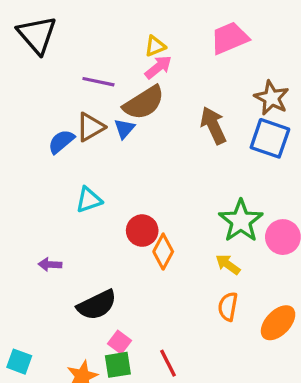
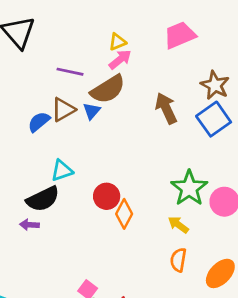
blue square: (270, 138) -> (214, 119), turned 36
black semicircle: (97, 305) -> (43, 199), moved

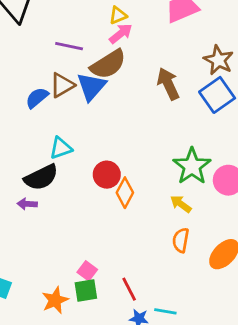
blue triangle: (92, 111) -> (91, 87), size x1.6

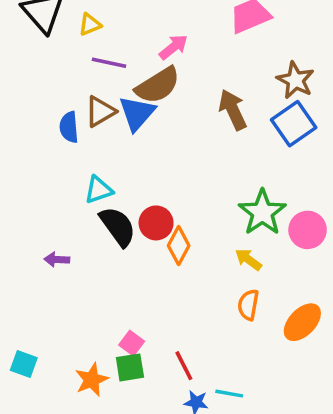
yellow triangle: (118, 15) -> (90, 24), moved
blue semicircle: (37, 98) -> (69, 127), turned -55
black semicircle: (41, 177) -> (118, 226), moved, turned -100

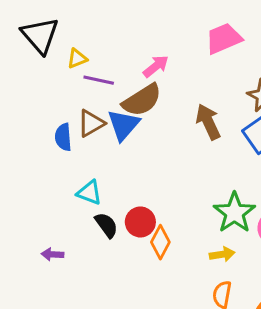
yellow triangle: (90, 24) -> (77, 59), moved
cyan triangle: (99, 190) -> (89, 193), turned 40
black semicircle: (118, 226) -> (106, 225), size x0.7
yellow arrow: (248, 260) -> (222, 254), turned 135

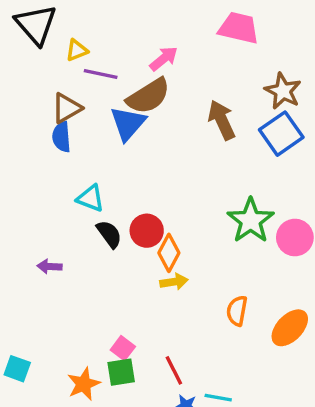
pink trapezoid: (224, 38) -> (239, 28), turned 36
brown triangle: (91, 123) -> (67, 108), moved
yellow arrow: (222, 254) -> (174, 282), moved

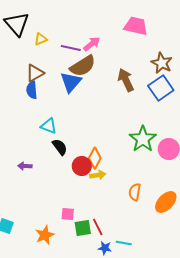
purple line: (101, 74) -> (71, 48), moved
red circle: (147, 231) -> (82, 166), moved
pink square: (123, 348) -> (68, 214), turned -32
green square: (121, 372) -> (83, 228), moved

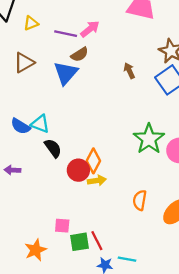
brown semicircle: (83, 66) -> (80, 54), size x0.6
brown arrow: (126, 80) -> (129, 71), size x0.6
blue semicircle: (32, 90) -> (21, 126), moved, turned -54

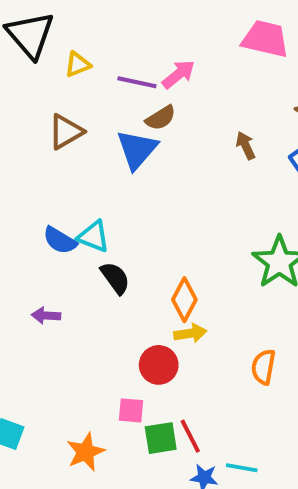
red circle: (78, 170) -> (159, 365), moved

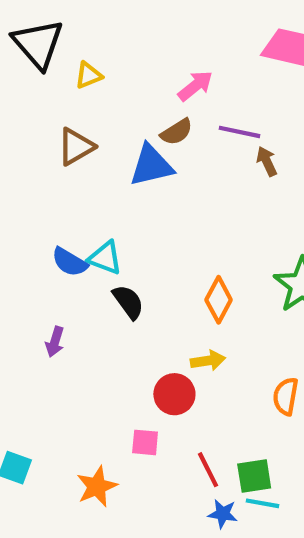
purple line: (137, 82) -> (239, 132), moved
blue triangle: (137, 149) -> (151, 166), turned 36
orange diamond: (184, 300) -> (219, 300), moved
purple arrow: (46, 316) -> (55, 342), turned -76
green square: (161, 438) -> (254, 476), moved

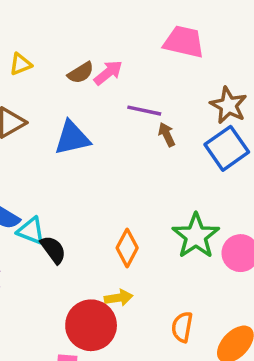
brown semicircle: (177, 132) -> (81, 73), moved
cyan triangle: (105, 258) -> (31, 231), moved
red circle: (174, 394) -> (91, 325), size x1.5

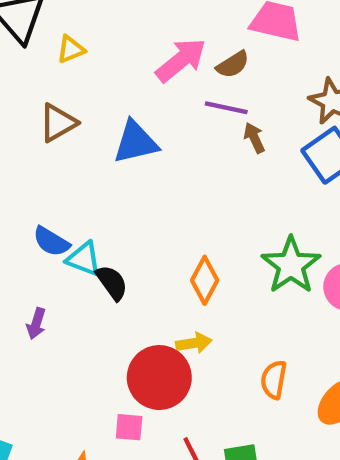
brown semicircle: (81, 73) -> (233, 64), moved
pink arrow: (108, 73) -> (181, 60), size x1.4

